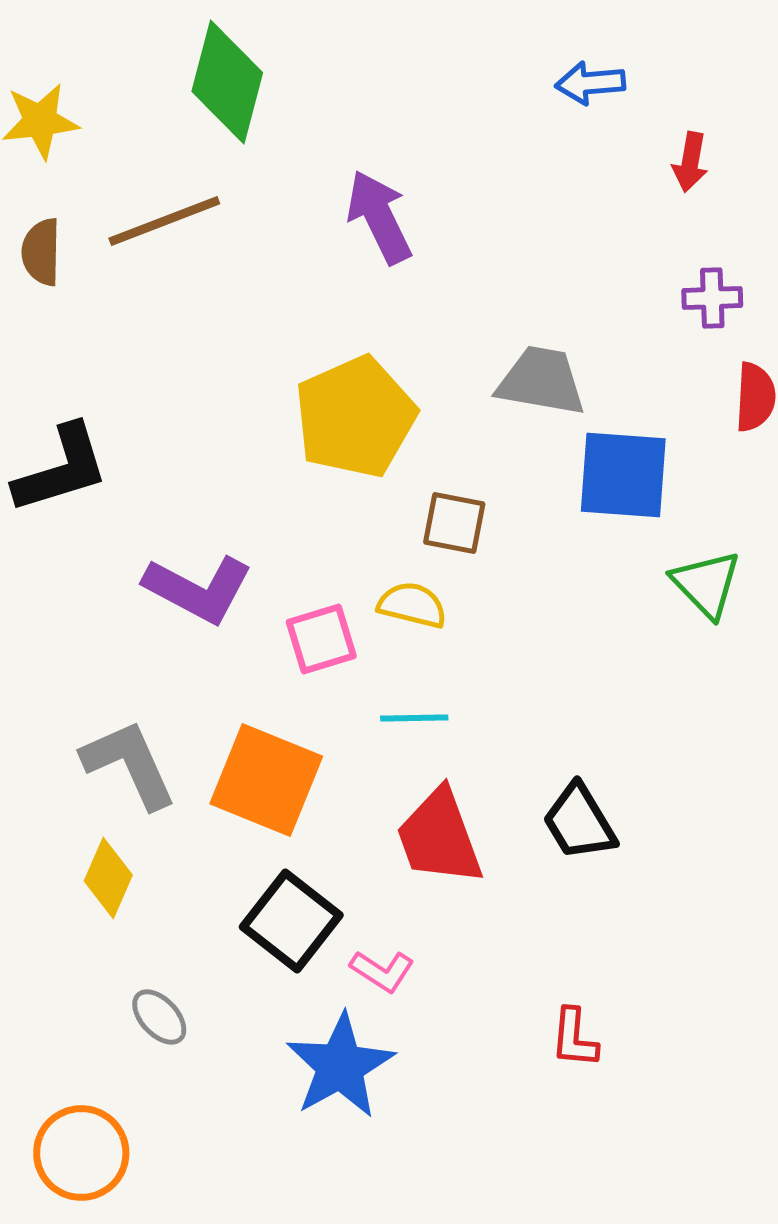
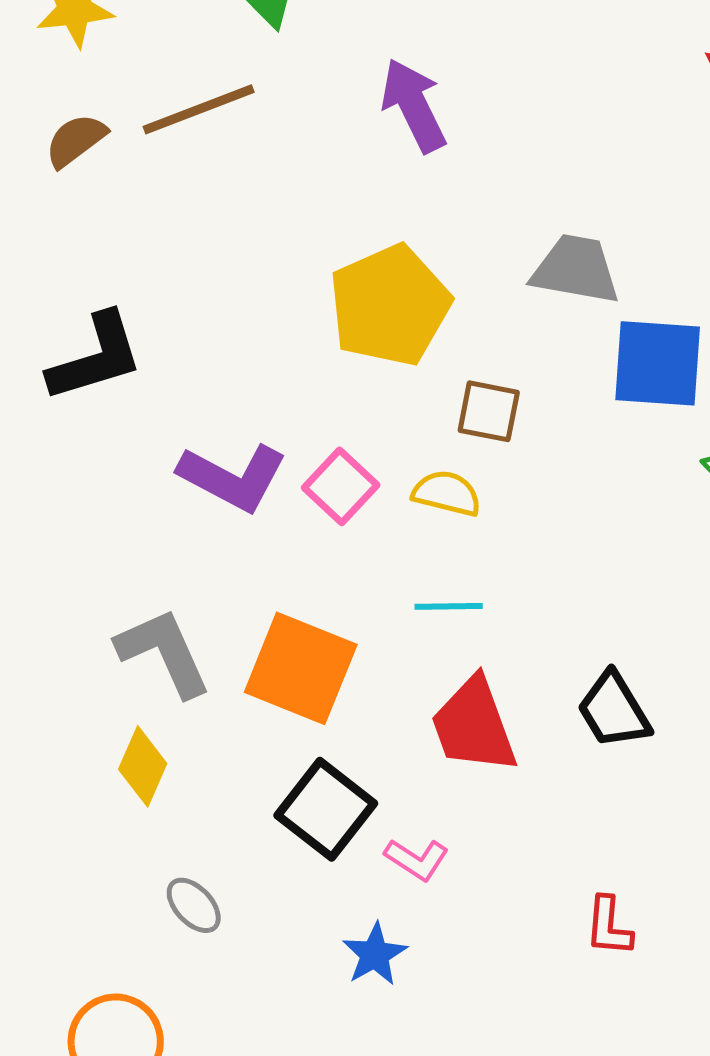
brown semicircle: (41, 252) -> (76, 140), turned 52
pink square: (321, 639) -> (341, 486), moved, turned -30
blue star: (340, 1066) -> (375, 954), size x0.6

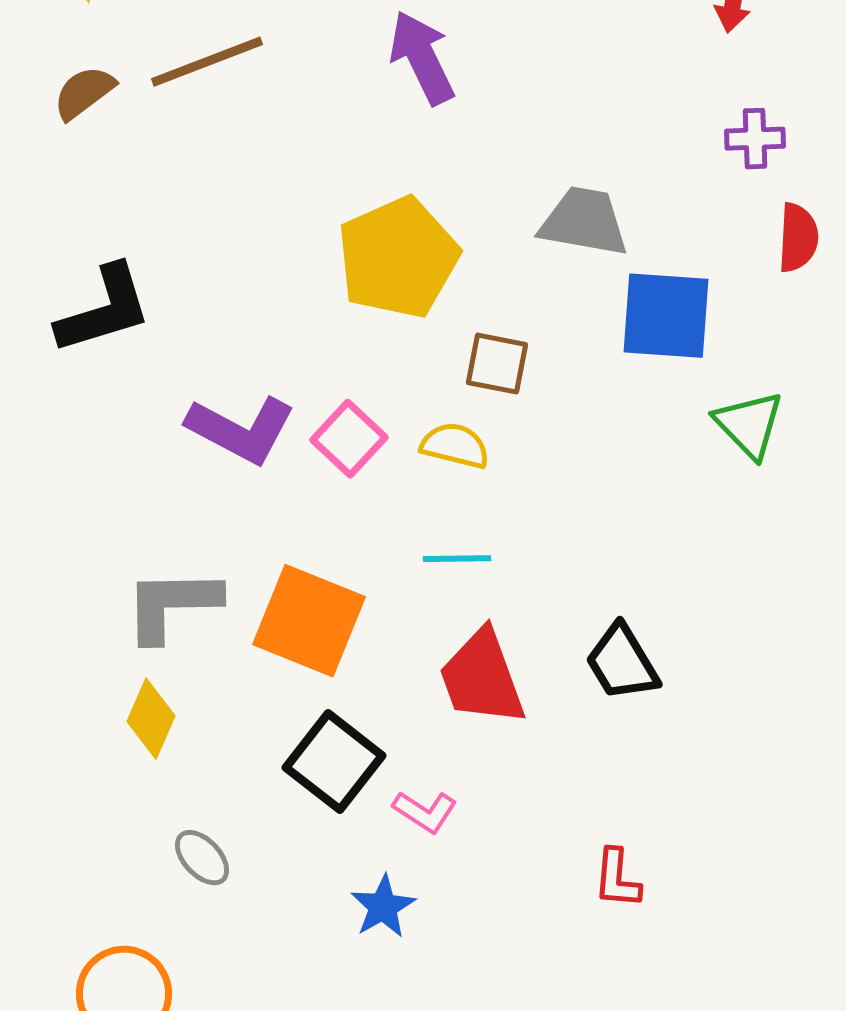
gray L-shape: (164, 652) -> (172, 605), turned -67

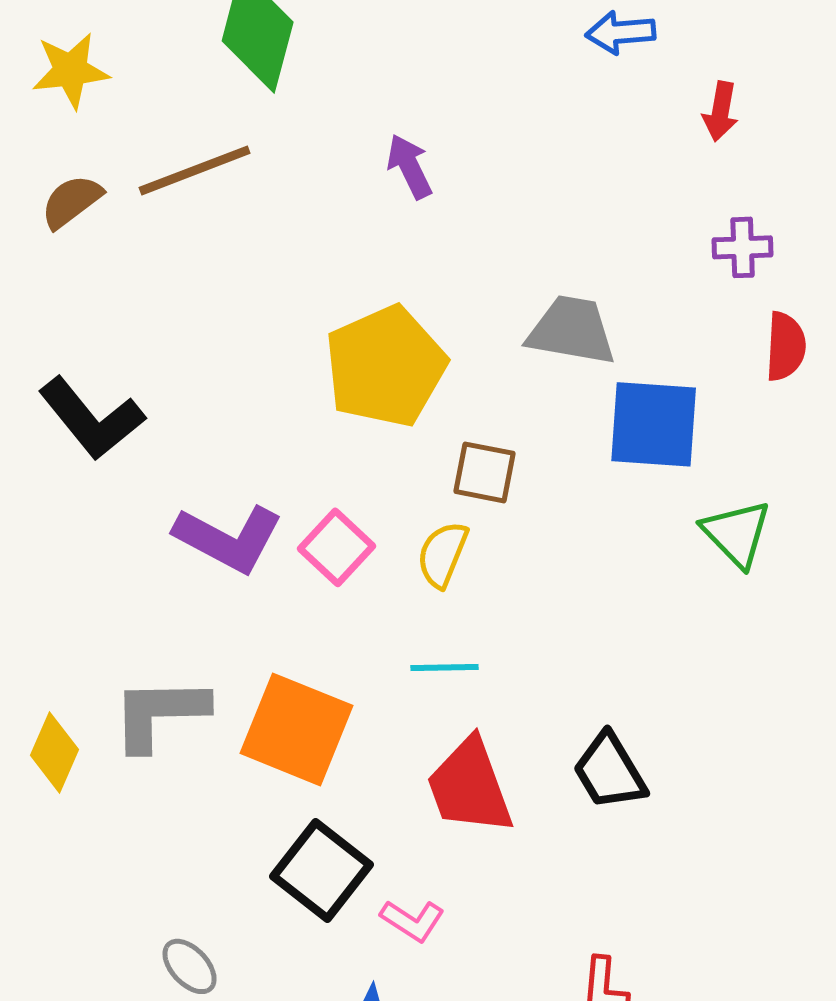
purple arrow: (422, 58) -> (410, 166), size x0.7
black L-shape: (104, 310) -> (92, 418), turned 68
yellow semicircle: (455, 446) -> (443, 554), turned -82
yellow diamond: (151, 719) -> (55, 752), moved

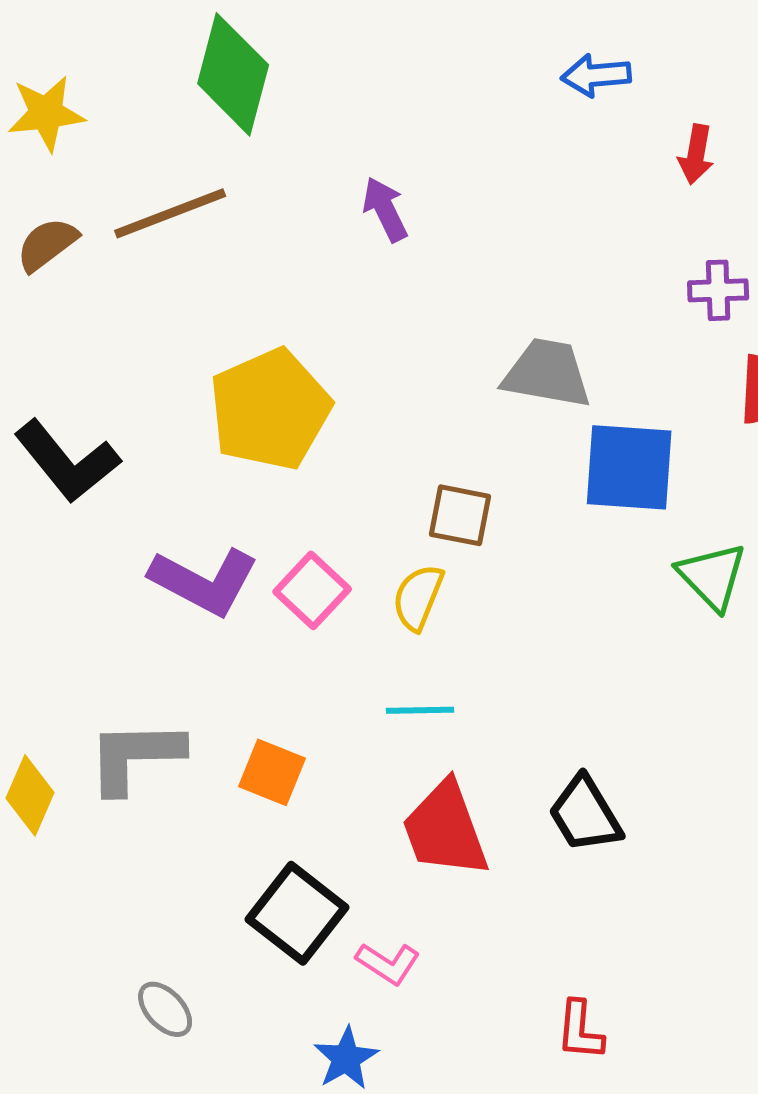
yellow pentagon: (386, 366) -> (270, 409), moved
orange square: (297, 729) -> (272, 772), size x0.6

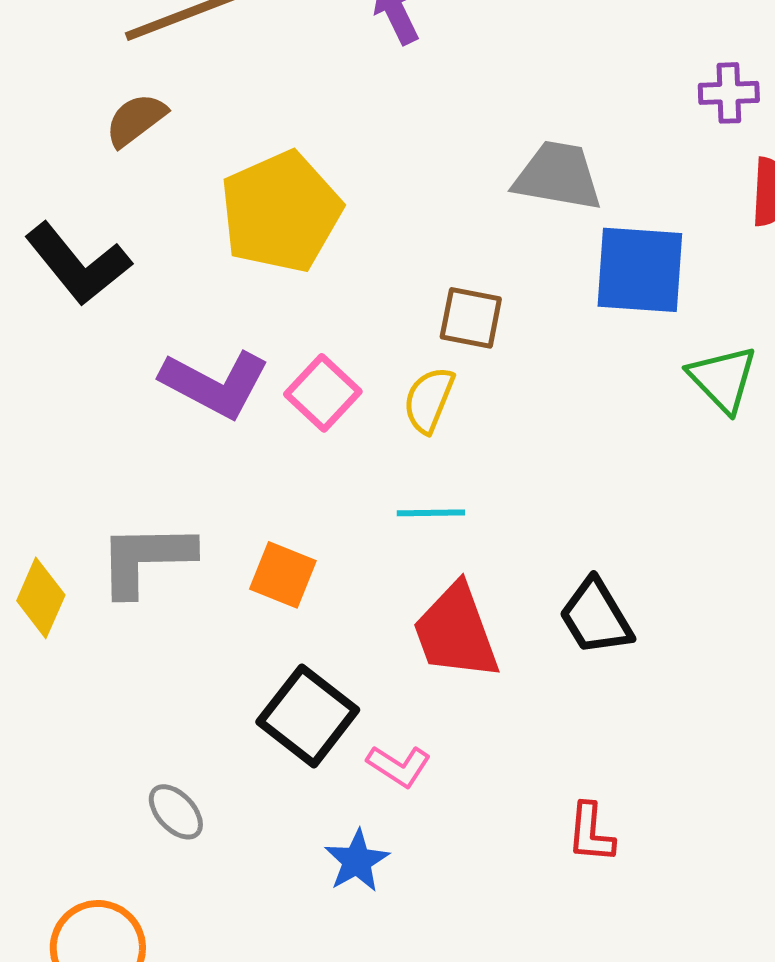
brown semicircle: (47, 244) -> (136, 120), moved

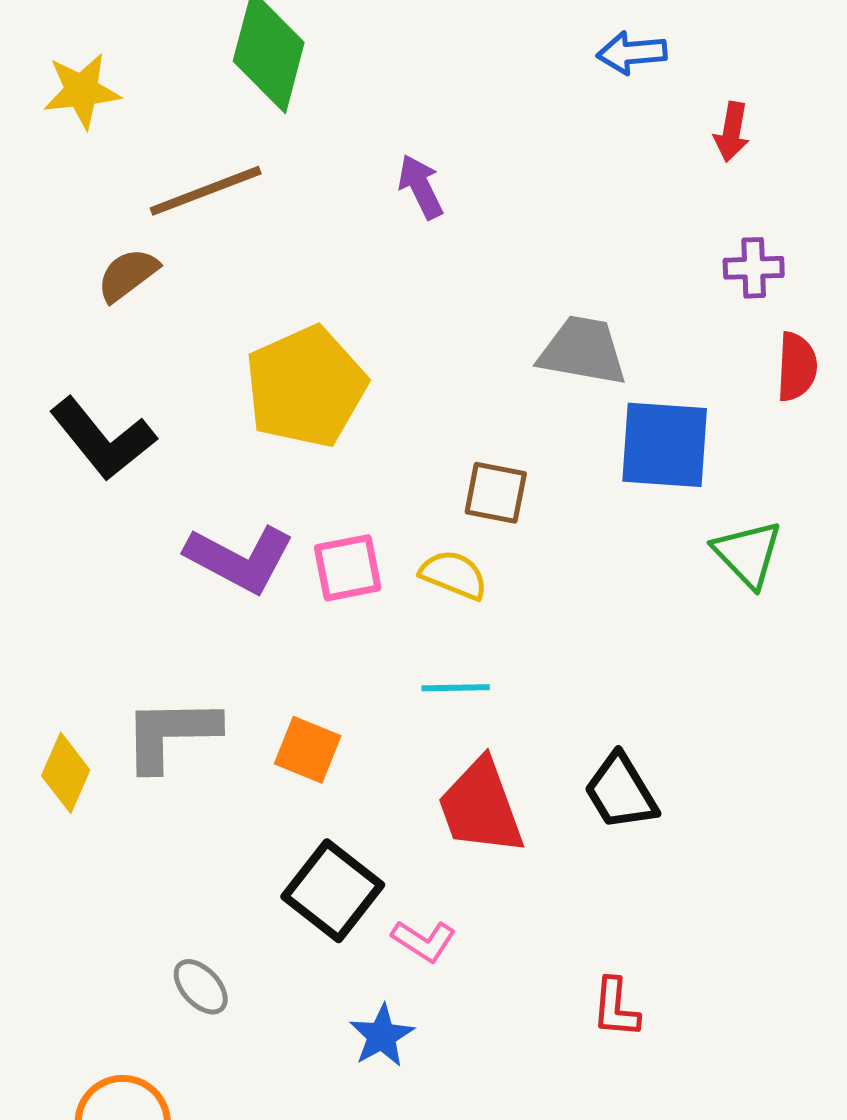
brown semicircle: (136, 120) -> (128, 275), moved
pink square: (323, 393) -> (348, 568), turned 36
yellow semicircle: (429, 400) -> (454, 575), turned 90

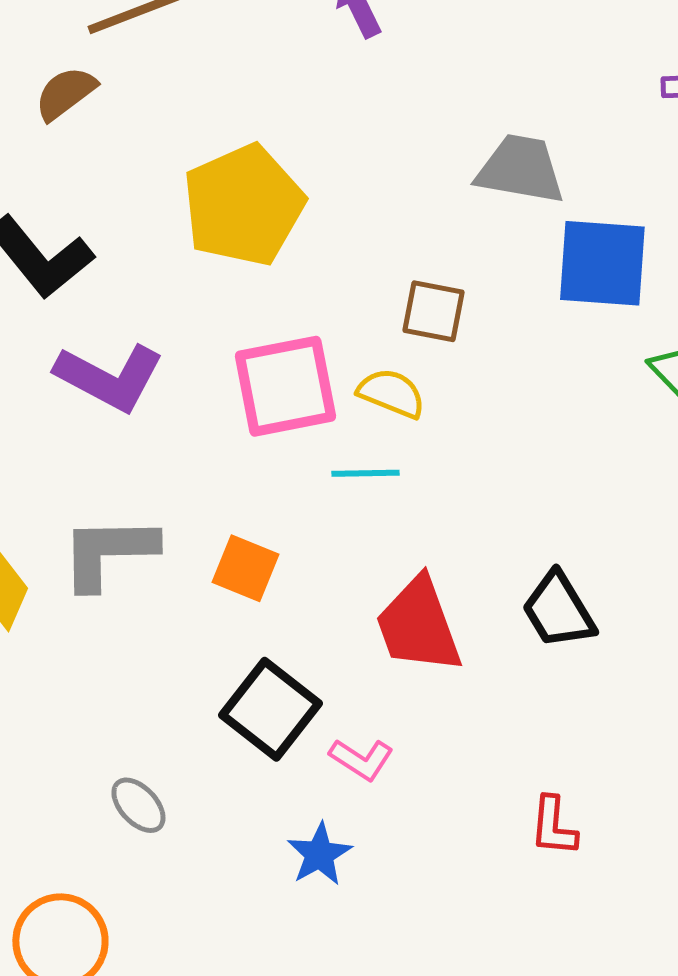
purple L-shape: (240, 559) -> (109, 377), moved
pink square: (348, 568) -> (285, 386), size x1.5
cyan line: (456, 688) -> (365, 473), moved

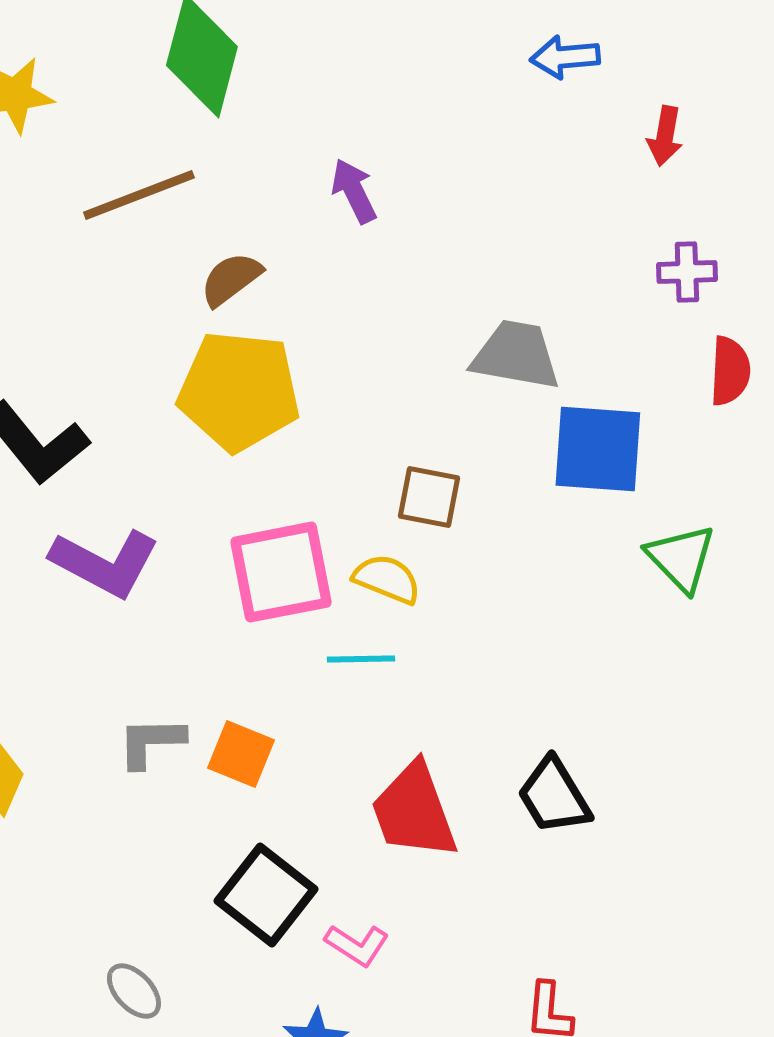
brown semicircle: (65, 93) -> (231, 279), moved
yellow pentagon: (243, 205) -> (239, 391), turned 30
gray L-shape: (108, 552) -> (151, 742), moved, size x0.7

